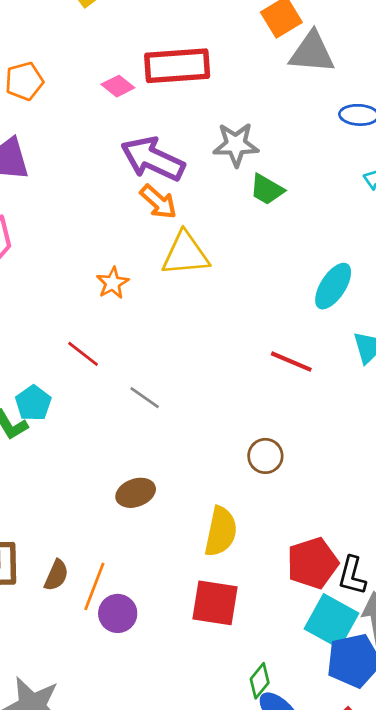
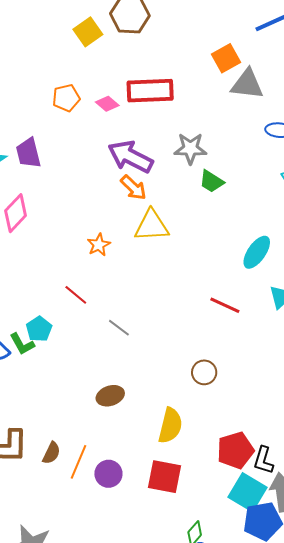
orange pentagon: (24, 81) -> (66, 98), moved
purple circle: (118, 613) -> (108, 474), moved

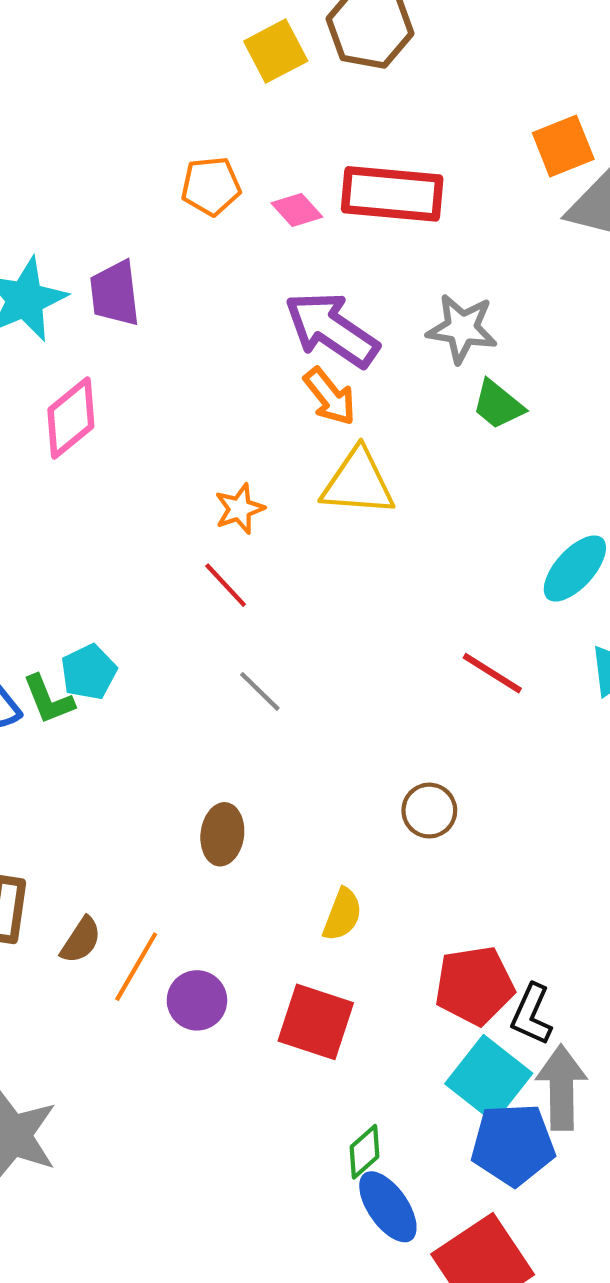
red line: (76, 295) -> (226, 585), moved
brown ellipse: (110, 396) -> (222, 834), turned -72
yellow semicircle: (170, 426) -> (342, 915), size x0.7

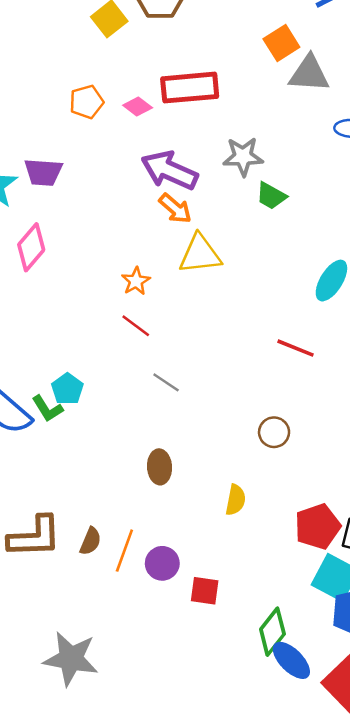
purple trapezoid: (115, 293) -> (43, 172), turned -69
red square: (316, 1022) -> (205, 591), moved, size x0.7
green diamond: (365, 1152) -> (272, 632), size x1.5

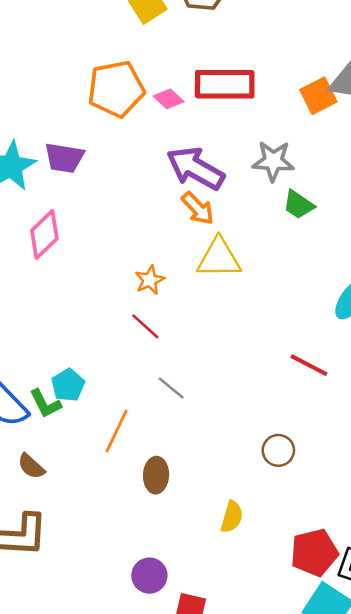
orange square: (281, 43) -> (318, 96), moved
orange pentagon: (86, 102) -> (116, 89), size x1.6
brown semicircle: (90, 541) -> (31, 466), moved, turned 104
orange line: (124, 551) -> (117, 431), moved

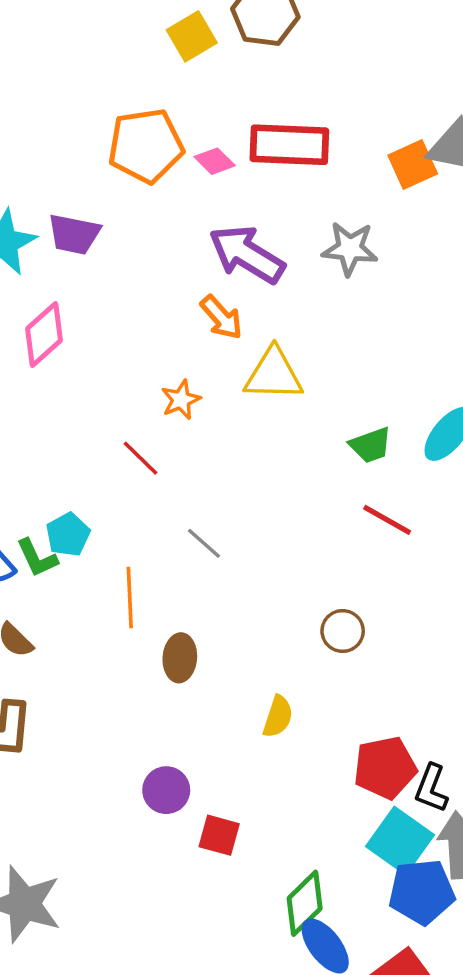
green trapezoid: (299, 205) -> (371, 445), moved, turned -56
orange arrow: (198, 208) -> (221, 317), moved
red line: (145, 326) -> (140, 458), moved
orange line: (117, 431) -> (130, 598), turned -30

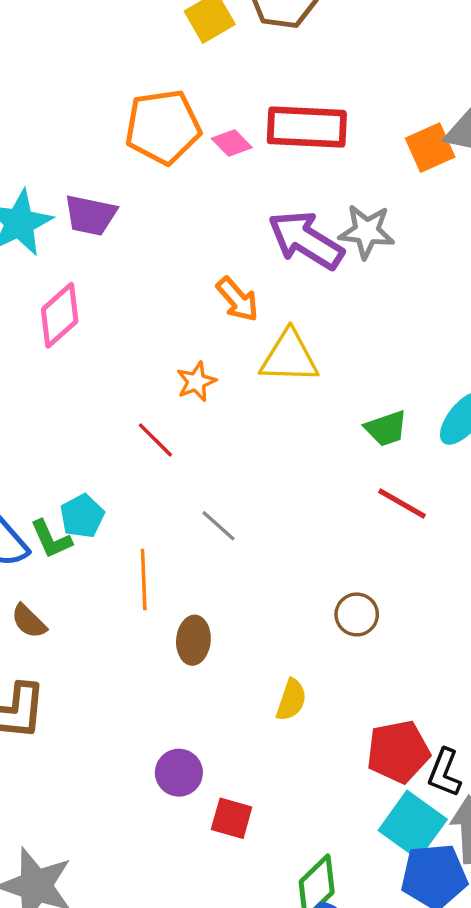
purple arrow: (247, 254) -> (306, 240), moved

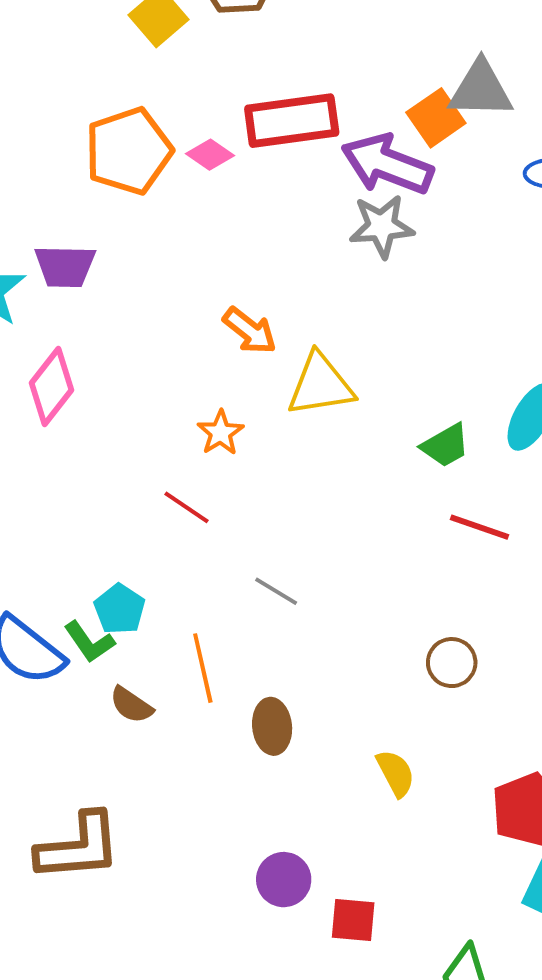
purple arrow: (306, 240) -> (387, 164), moved
brown semicircle: (29, 621) -> (131, 705), moved
yellow semicircle: (291, 700) -> (396, 773), turned -36

